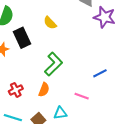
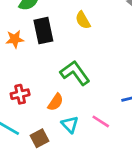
green L-shape: (53, 64) -> (75, 73), turned -95
cyan triangle: (60, 113) -> (70, 125), moved, turned 40

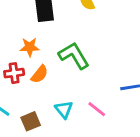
orange star: (15, 39) -> (30, 47), moved
orange semicircle: (56, 102) -> (40, 74), moved

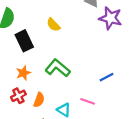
orange semicircle: (40, 74) -> (39, 100), moved

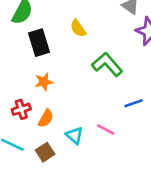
green L-shape: (58, 68) -> (107, 64), moved
orange star: (23, 73) -> (44, 82), moved

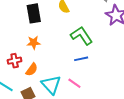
blue line: (134, 103) -> (81, 59), moved
cyan triangle: (75, 135) -> (51, 85), size x1.5

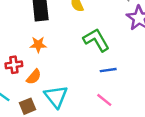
blue line: (81, 59) -> (108, 70), moved
pink line: (74, 83) -> (104, 100), moved

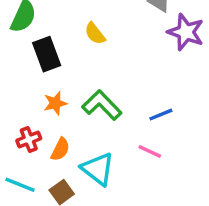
green L-shape: (96, 40) -> (102, 105), moved
pink line: (104, 100) -> (150, 151), moved

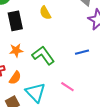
blue line: (161, 115) -> (82, 52), moved

